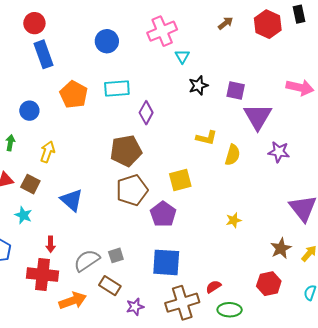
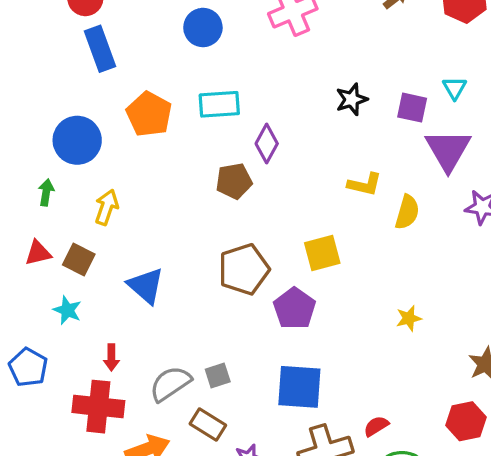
cyan triangle: (182, 56) -> (455, 88), moved
blue circle: (29, 111) -> (77, 140), size x1.5
brown pentagon: (126, 151) -> (234, 181), moved, size x0.7

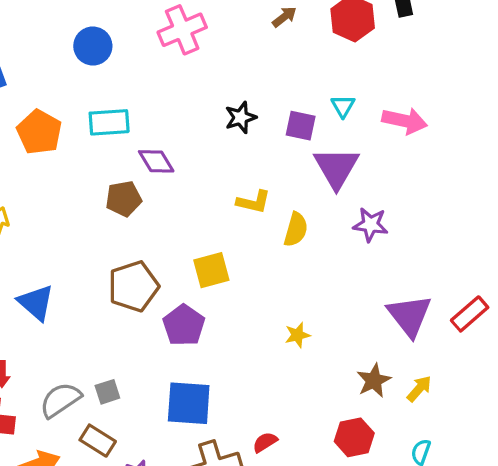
purple diamond: (267, 144) -> (156, 161), turned -60

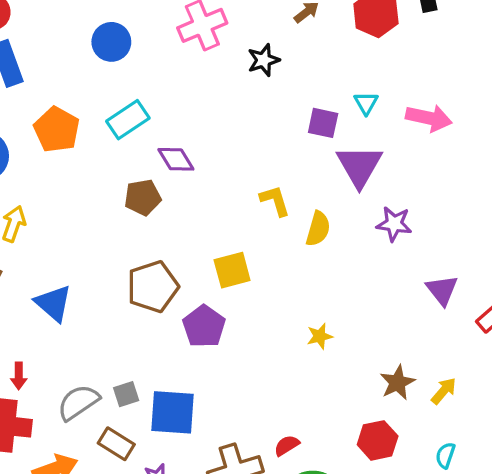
black star: (241, 117) -> (263, 60), moved
cyan rectangle: (109, 122) -> (128, 120), turned -30
yellow L-shape: (254, 202) -> (275, 201), turned -120
purple triangle: (409, 316) -> (442, 290), moved, size x0.7
blue square: (189, 403) -> (173, 412), moved

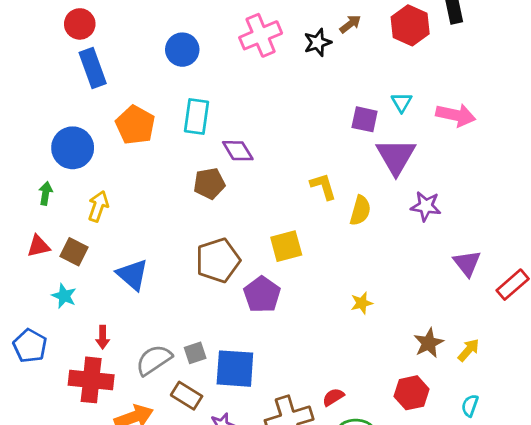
black star: (263, 60) -> (318, 42), moved
cyan rectangle: (128, 120) -> (197, 117), turned -48

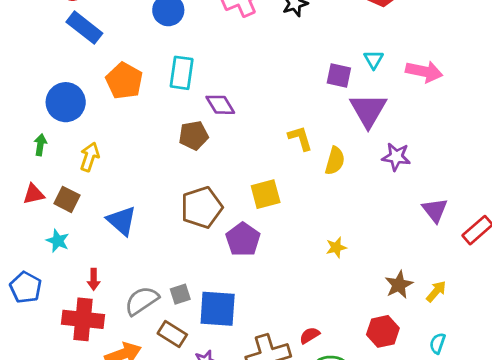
blue rectangle: (93, 68) -> (84, 28), turned -32

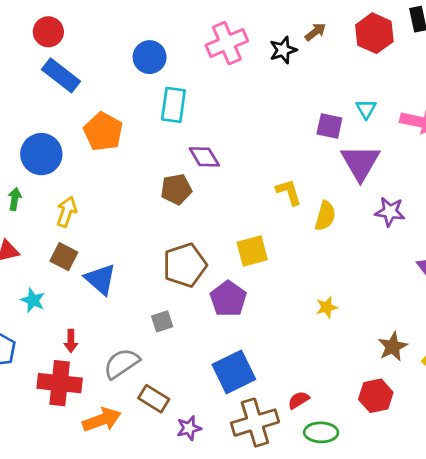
cyan rectangle: (182, 73) -> (173, 105), moved
brown square: (67, 199) -> (64, 257), moved
gray square: (180, 294) -> (162, 321), moved
blue square: (218, 309) -> (234, 372), moved, turned -30

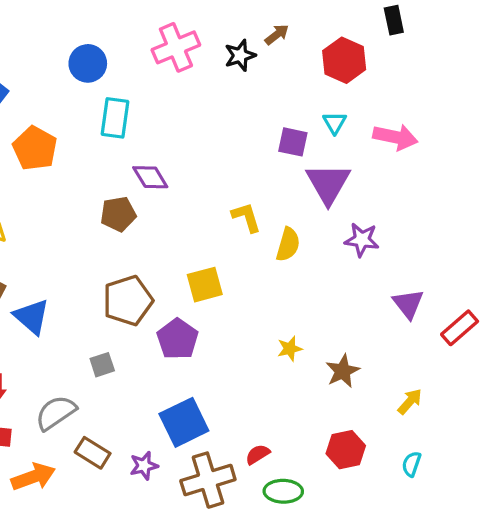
red hexagon: (374, 33) -> (344, 60), moved
brown star: (393, 347) -> (343, 371), moved
purple star: (189, 428) -> (144, 466), moved

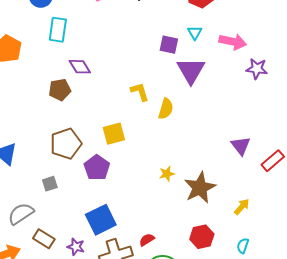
purple star: (362, 240) -> (257, 69), moved
brown star: (343, 371) -> (200, 188), size x1.5
purple star: (144, 466) -> (76, 247), turned 30

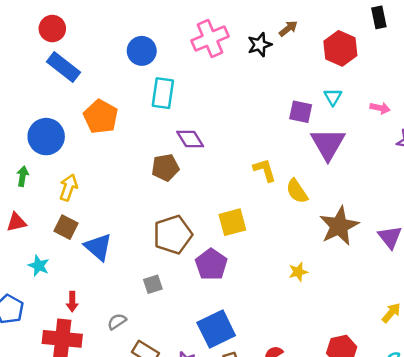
pink arrow: (233, 42) -> (380, 108), size x0.6
yellow semicircle: (166, 109) -> (297, 191), turned 130
brown star: (200, 188) -> (339, 226), moved
gray semicircle: (21, 214) -> (117, 322), size x0.6

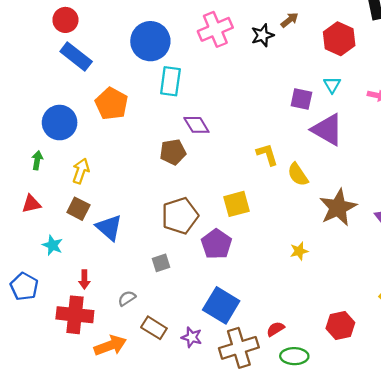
blue circle: (142, 51) -> (150, 41), size x1.4
purple triangle: (328, 144) -> (327, 130), turned -30
blue square: (216, 329) -> (221, 305), turned -33

